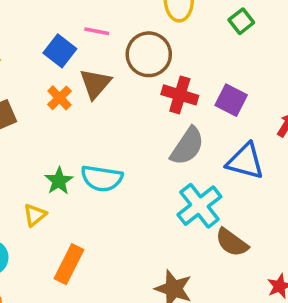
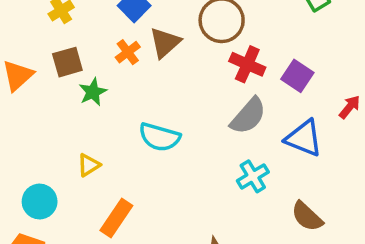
green star: (59, 181) -> (93, 92), moved
cyan cross: (199, 206) -> (253, 176), size x0.7
brown semicircle: (232, 243) -> (307, 216), moved

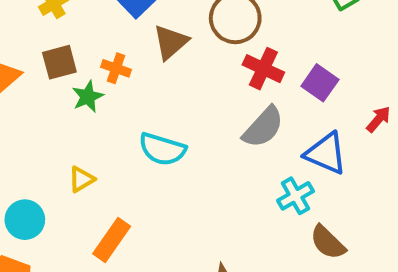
orange cross: (128, 52) -> (116, 68), moved, turned -35
cyan cross: (253, 176) -> (295, 196), moved

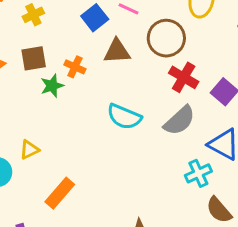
brown triangle: (171, 42) -> (117, 51), turned 32
cyan semicircle: (162, 149) -> (124, 117), moved
yellow triangle: (81, 179) -> (29, 150), moved

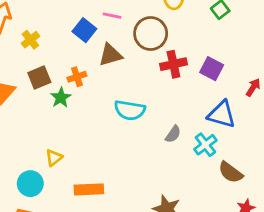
orange cross: (75, 67) -> (77, 77), turned -30
red cross: (184, 77) -> (173, 64), turned -30
gray semicircle: (179, 121) -> (173, 134), moved, size x0.6
orange rectangle: (60, 193) -> (89, 189), turned 60

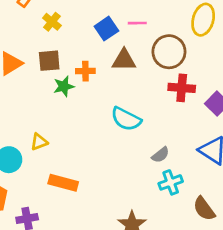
pink line: (112, 16) -> (137, 23), turned -30
yellow cross: (30, 40) -> (52, 22), turned -30
cyan cross: (205, 145) -> (171, 182), moved

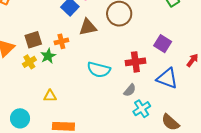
yellow cross: (52, 22) -> (29, 62), moved, turned 32
red cross: (182, 88) -> (135, 62), moved
yellow triangle: (39, 142) -> (50, 96), moved, turned 32

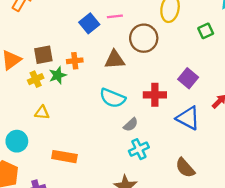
brown triangle: (88, 27) -> (115, 60), moved
gray semicircle: (130, 90) -> (131, 125), moved
yellow triangle: (50, 96) -> (42, 113), moved
cyan cross: (142, 109) -> (139, 149), moved

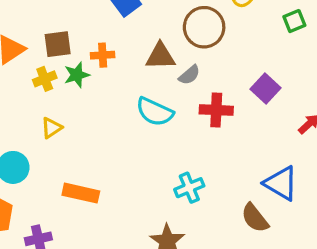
yellow triangle: (42, 113) -> (51, 128), turned -42
blue triangle: (188, 118) -> (281, 183), moved
gray semicircle: (131, 125) -> (189, 75), moved

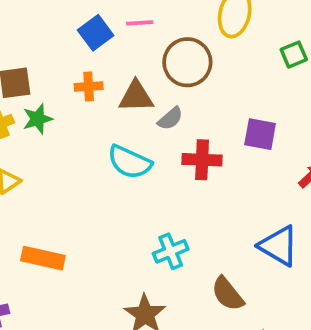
orange cross: (103, 55) -> (89, 86), moved
purple square: (265, 88) -> (260, 134), turned -32
brown semicircle: (255, 218) -> (228, 294), moved

